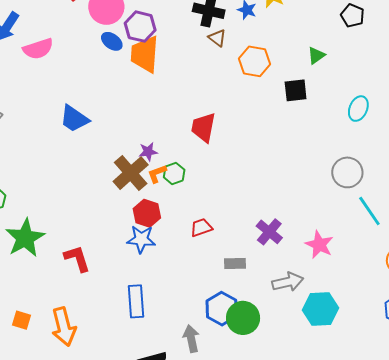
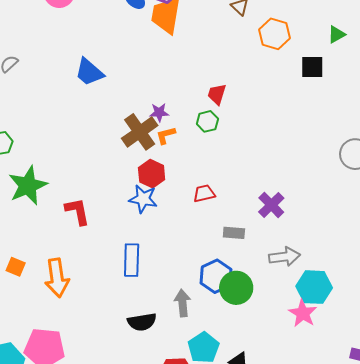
red trapezoid: (203, 127) -> (217, 94), size x0.7
green hexagon: (174, 173) -> (207, 121), moved
pink star: (319, 245) -> (303, 313), moved

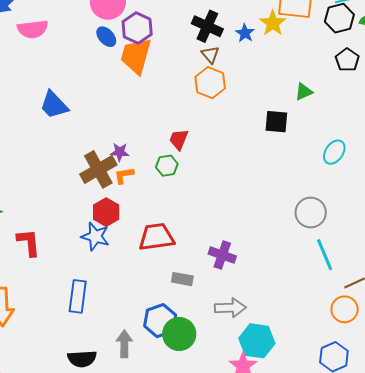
orange hexagon: (274, 34) -> (210, 83), moved
red trapezoid: (204, 193) -> (156, 237), size x1.6
purple cross: (271, 205) -> (222, 255), turned -32

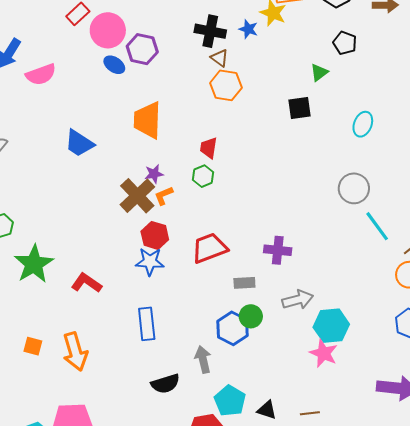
orange trapezoid: (136, 56) -> (147, 120), moved
black pentagon: (347, 60) -> (345, 43), moved
red L-shape: (29, 242) -> (86, 283), turned -36
green circle: (179, 334) -> (251, 316), moved, size x0.7

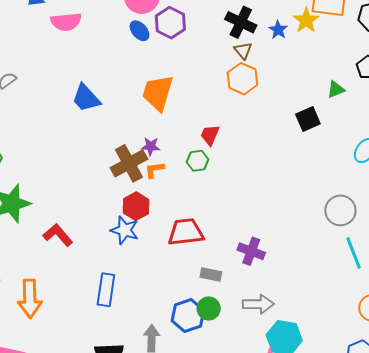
black square: (299, 108) -> (308, 119), turned -30

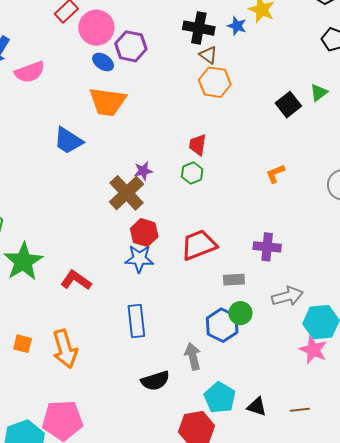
green triangle: (336, 89) -> (319, 93), moved
orange trapezoid: (158, 93) -> (108, 102), moved, turned -84
orange L-shape: (154, 170) -> (275, 174), moved

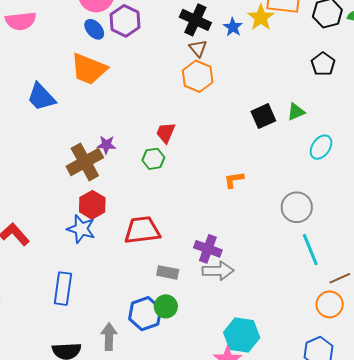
gray arrow: (287, 296) -> (218, 271), moved

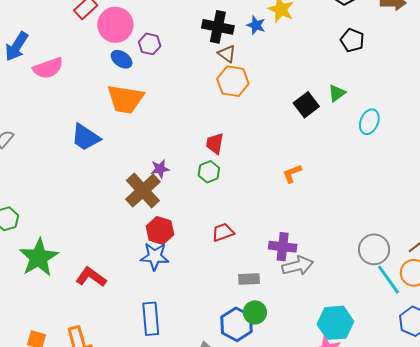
purple hexagon: (125, 21) -> (150, 44), size x0.7
gray circle: (297, 207) -> (374, 249), moved
red trapezoid: (142, 230) -> (223, 232), moved, size x0.6
cyan line: (310, 250) -> (389, 280), moved

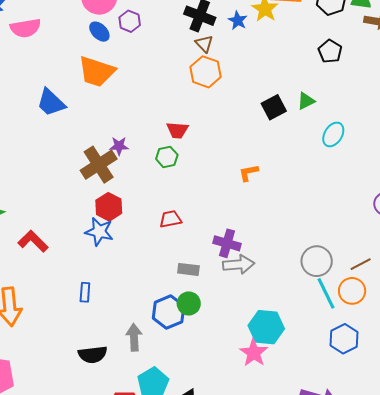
red trapezoid: (215, 144) -> (177, 130), turned -105
blue rectangle: (151, 319) -> (85, 292), size x0.6

